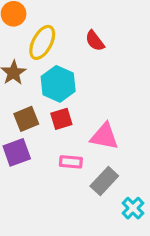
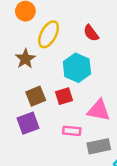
cyan hexagon: (58, 84) -> (77, 68), moved
gray rectangle: (104, 181) -> (99, 146), turned 35

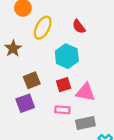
brown star: (25, 59) -> (13, 48), moved
red square: (64, 96) -> (64, 85), moved

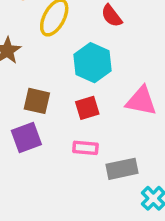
brown square: (32, 80) -> (37, 101), turned 35
pink triangle: (85, 92) -> (141, 101), moved

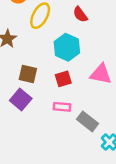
purple square: (26, 137) -> (21, 100), turned -30
gray rectangle: (122, 169) -> (88, 121), turned 50

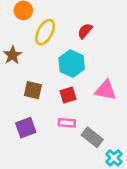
red semicircle: (80, 14) -> (85, 31), turned 77
purple square: (21, 100) -> (26, 128), moved, turned 30

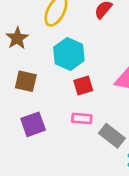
cyan hexagon: (72, 64) -> (69, 54), moved
brown square: (33, 90) -> (26, 81), moved

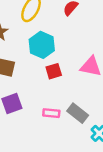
pink rectangle: (82, 119) -> (51, 113), moved

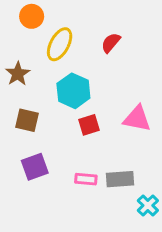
gray rectangle: (78, 113) -> (120, 179), turned -42

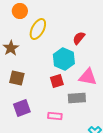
red semicircle: (111, 43) -> (79, 38), moved
cyan hexagon: (73, 91) -> (64, 59), moved
gray rectangle: (120, 179) -> (77, 98), moved

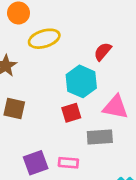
yellow ellipse: (38, 29) -> (44, 39), turned 45
purple square: (22, 108) -> (36, 163), moved

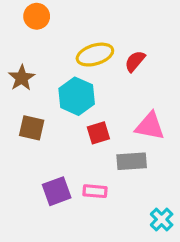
yellow ellipse: (44, 39) -> (95, 55), moved
cyan hexagon: (81, 81) -> (77, 96), moved

